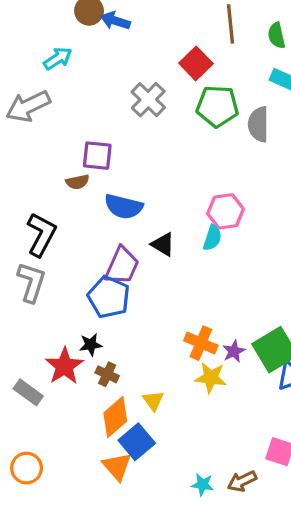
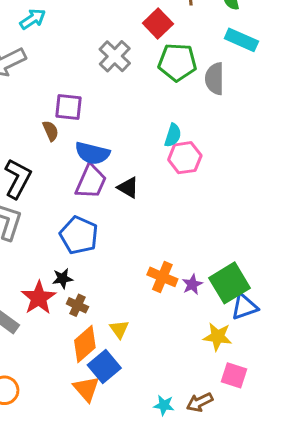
brown semicircle: (78, 182) -> (51, 131), turned -102
cyan semicircle: (212, 238) -> (173, 135), moved
purple trapezoid: (122, 266) -> (91, 182), moved
yellow star: (211, 378) -> (218, 337), moved

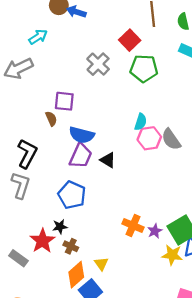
gray semicircle: (215, 79) -> (171, 139), moved, turned -35
yellow star: (218, 337) -> (172, 255), moved

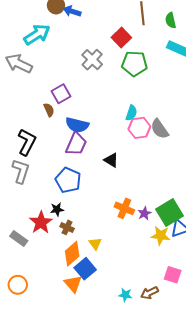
cyan arrow: (38, 37) -> (37, 34), size x1.5
gray arrow: (18, 68) -> (19, 64), turned 52
purple square: (64, 101) -> (61, 94), turned -36
black triangle: (108, 160) -> (111, 160), moved

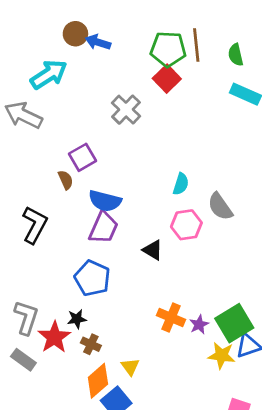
green pentagon: (134, 64) -> (168, 49), moved
pink hexagon: (139, 128) -> (186, 225), moved
gray L-shape: (21, 171) -> (26, 318), moved

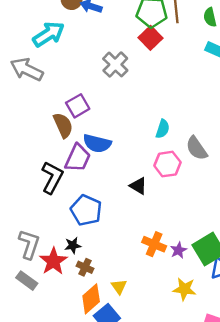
brown semicircle: (66, 180) -> (63, 125), size x1.5
black L-shape: (35, 225) -> (52, 177), moved
purple trapezoid: (104, 228) -> (78, 158), moved
yellow star: (222, 355) -> (184, 289), moved

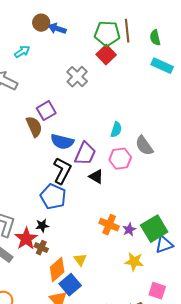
cyan arrow: (49, 34) -> (22, 52), size x0.6
purple trapezoid: (78, 158) -> (85, 154), moved
black L-shape: (52, 177) -> (62, 171), moved
brown cross: (85, 267) -> (41, 248), moved

